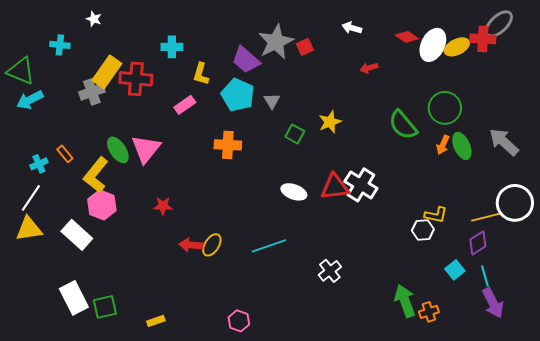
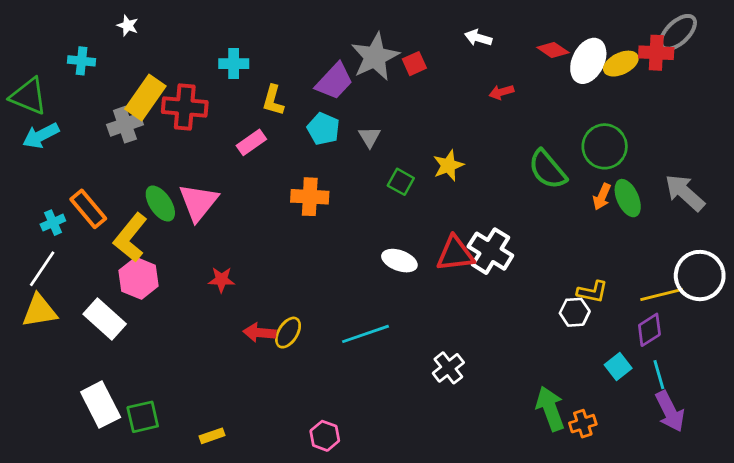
purple trapezoid: (246, 60) -> (334, 81), turned -88
cyan pentagon: (238, 95) -> (323, 129), size x0.7
orange rectangle: (65, 154) -> (88, 209), size x1.6

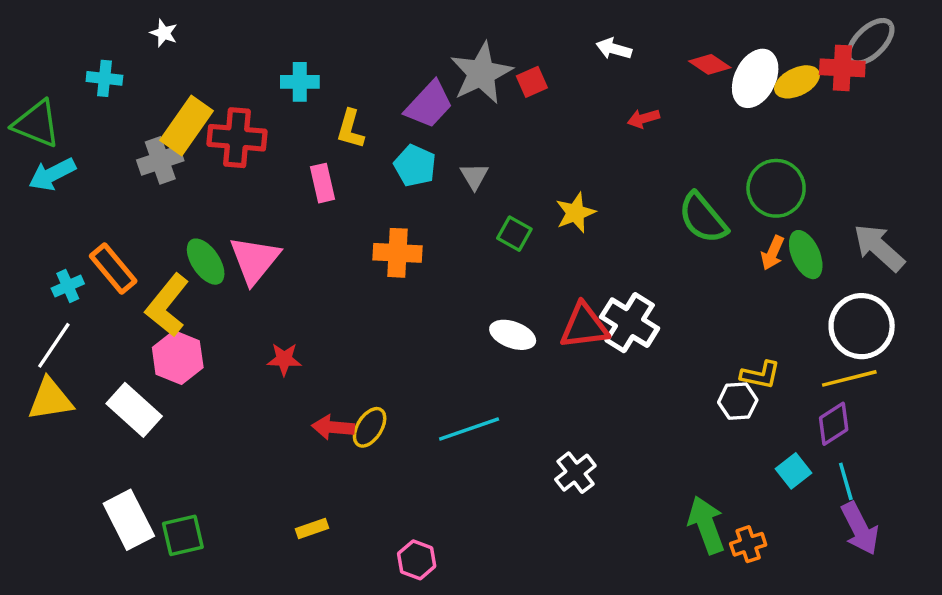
pink rectangle: (251, 142) -> (322, 183), turned -68
white circle: (700, 276) -> (862, 326), moved
yellow rectangle: (212, 436) -> (312, 528), moved

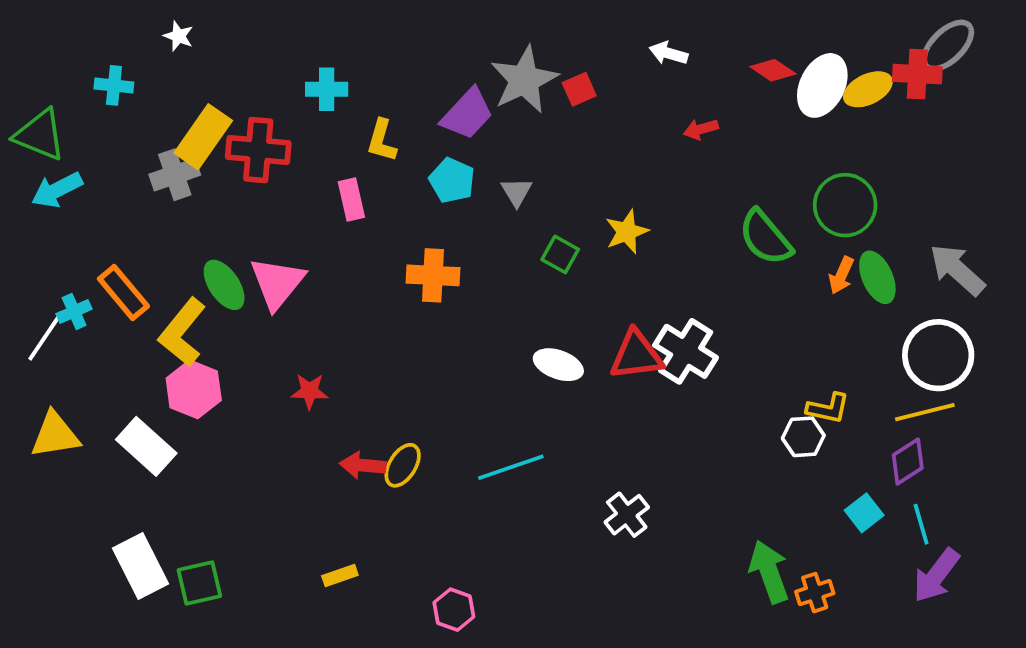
white line: (54, 345) -> (46, 336), moved
purple arrow: (860, 528) -> (936, 575), turned 64

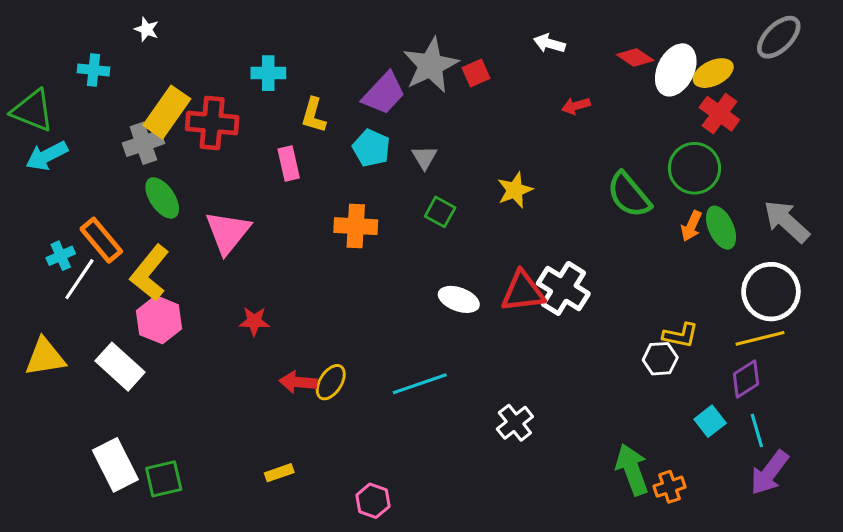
red cross: (917, 74) -> (719, 114), moved, turned 33
green square: (560, 254) -> (440, 212), moved
green ellipse: (224, 285) -> (162, 198), moved
white line: (46, 336) -> (79, 279), moved

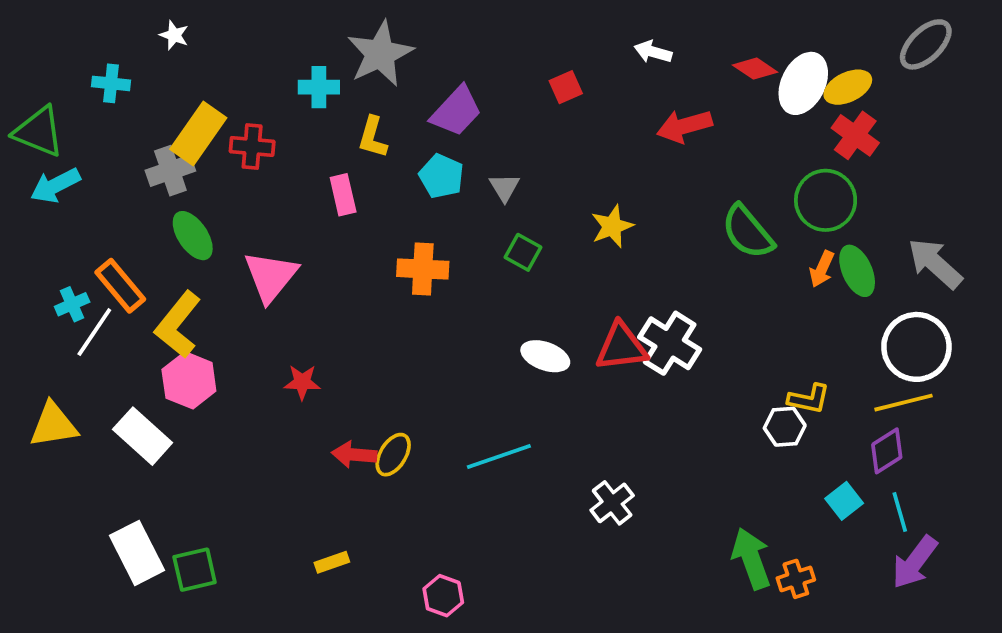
gray star: (431, 65) -> (380, 54), moved
red arrow: (576, 106) -> (684, 126), size x1.6
red cross: (212, 123) -> (252, 146), size x0.7

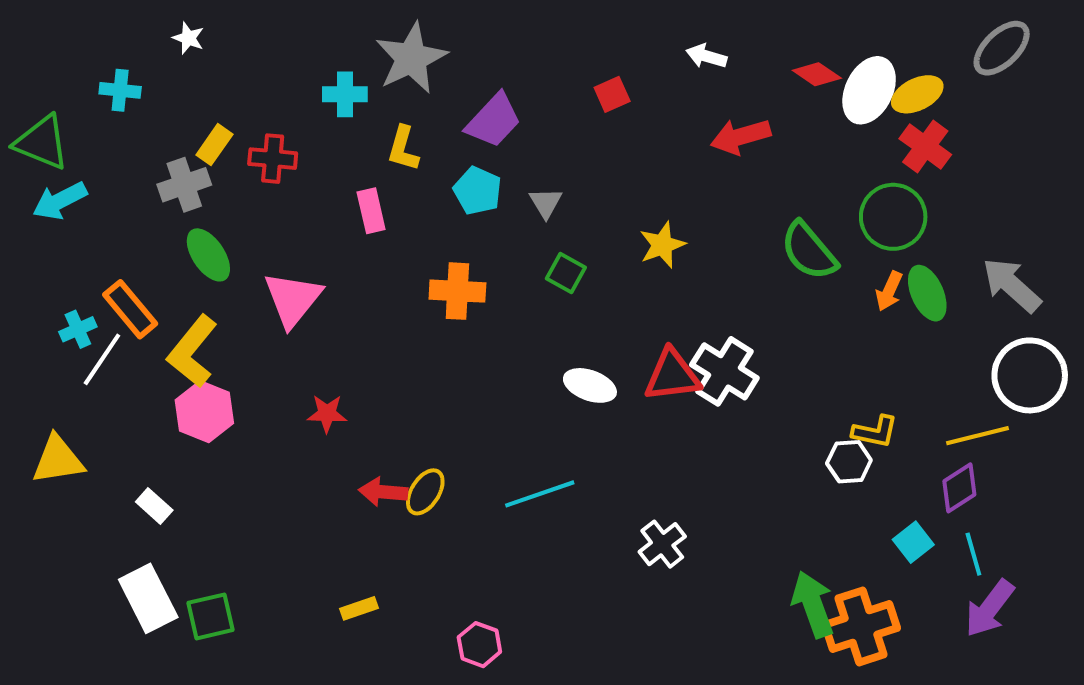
yellow rectangle: (198, 134) -> (214, 145), size x0.6
white circle: (916, 347) -> (1030, 375), moved
white rectangle: (143, 436) -> (154, 506), moved, size x0.6
orange cross: (796, 579) -> (861, 626), size x1.8

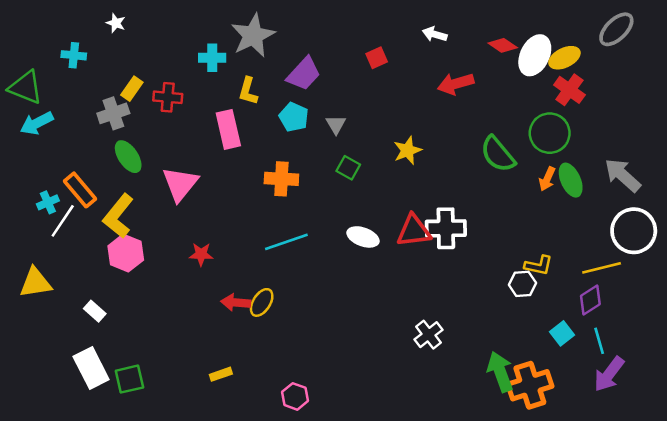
pink rectangle: (371, 211) -> (228, 129), size x1.4
white cross: (724, 371) -> (446, 228), turned -33
cyan line: (540, 494) -> (286, 242), moved
white cross: (662, 544) -> (429, 335), moved

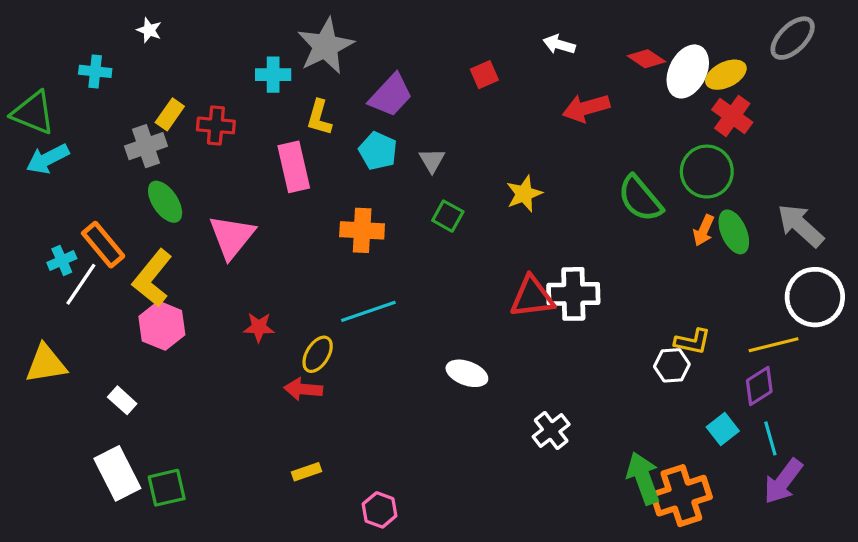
white ellipse: (363, 237) -> (467, 373), moved
yellow ellipse: (262, 302) -> (318, 354), moved
yellow rectangle: (221, 374) -> (306, 472), moved

